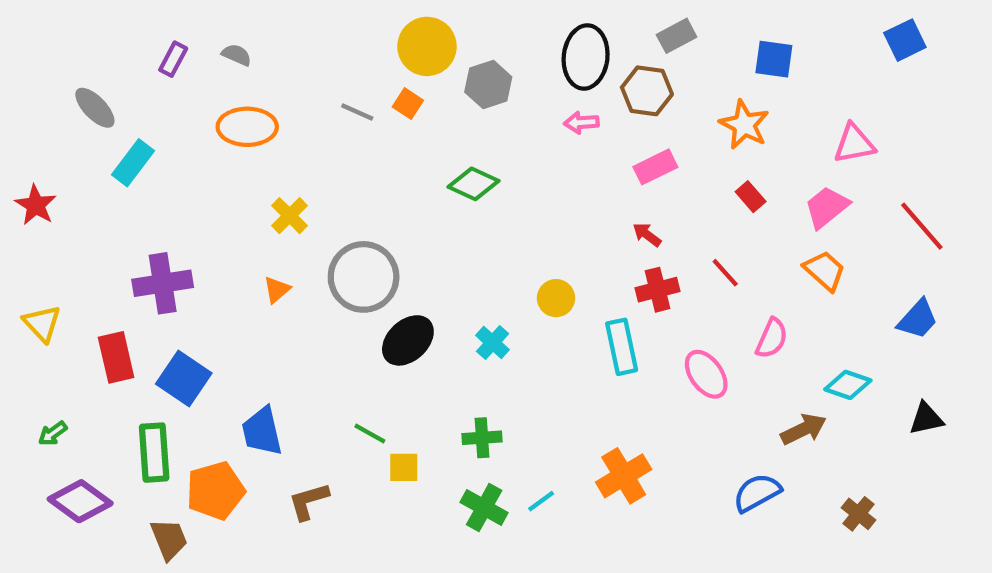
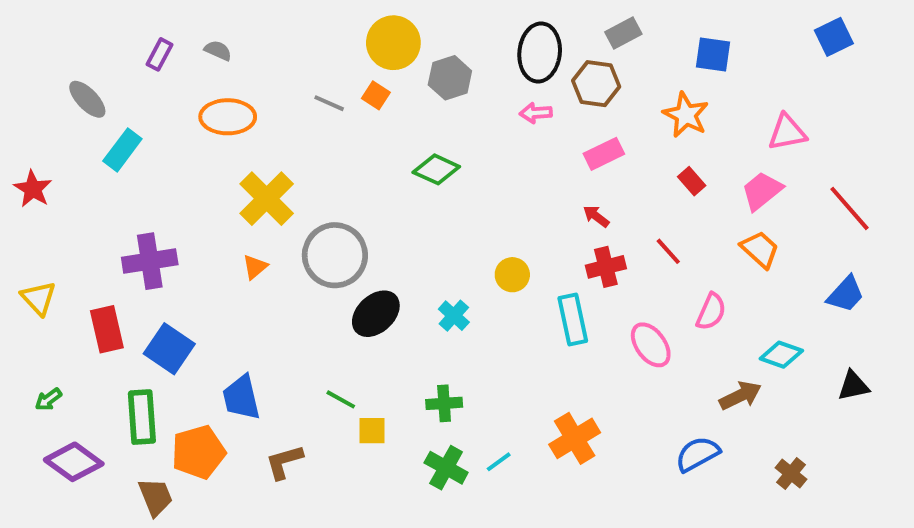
yellow cross: (290, 216) -> (267, 199), size x1.6

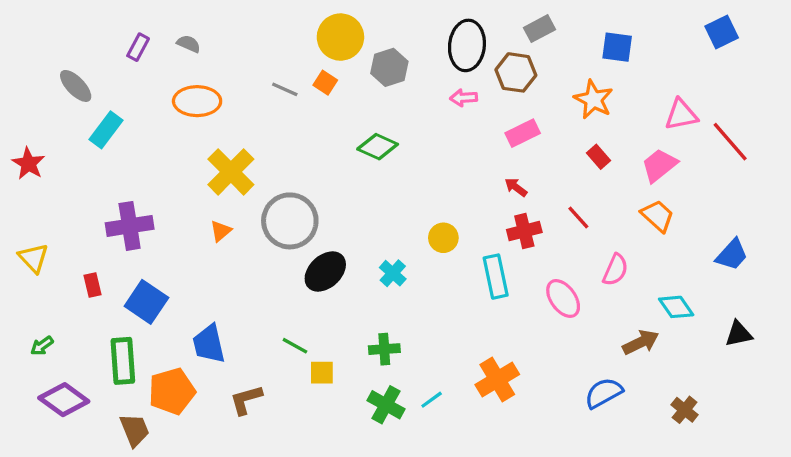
red line: (850, 208) -> (730, 142), moved
red rectangle: (107, 329) -> (93, 285), size x0.6
cyan diamond: (781, 355) -> (676, 307), turned 36

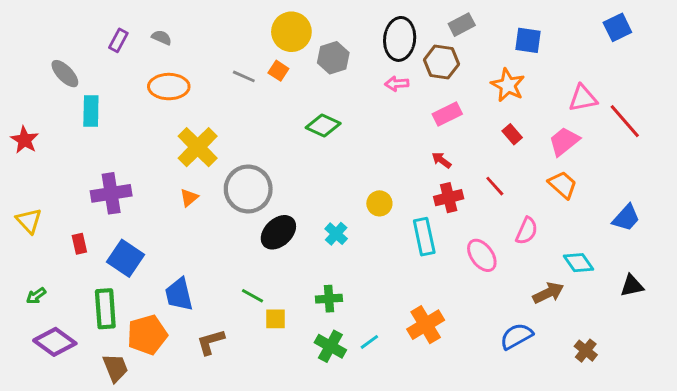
cyan rectangle: (106, 130) -> (91, 111), turned -36

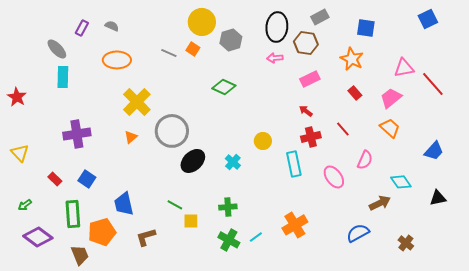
gray ellipse: (65, 74) -> (57, 49), moved
red rectangle: (79, 244) -> (55, 179), moved, turned -32
blue square: (126, 258) -> (87, 179), size x0.7

